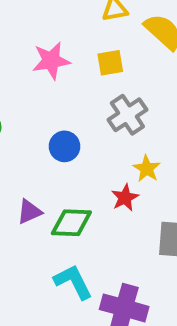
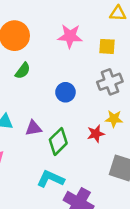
yellow star: (147, 169) -> (114, 119), turned 30
green diamond: (71, 223) -> (58, 141), turned -60
cyan L-shape: (73, 282) -> (51, 179), turned -52

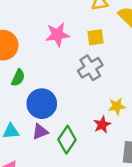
gray cross: (110, 82) -> (90, 68), moved
blue circle: (65, 92) -> (42, 104), moved, size x1.5

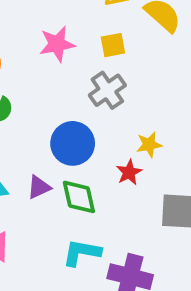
blue circle: (42, 104) -> (73, 143), moved
green diamond: (67, 140) -> (79, 197), turned -44

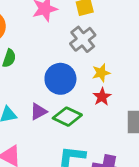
yellow star: (149, 145) -> (101, 73), moved
green diamond: (79, 197) -> (67, 117), turned -48

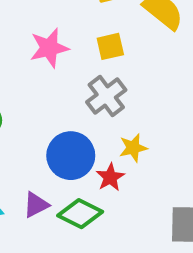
red star: (102, 97) -> (110, 177), moved

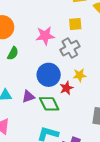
pink star: (49, 48) -> (45, 36), moved
green diamond: (80, 214) -> (49, 104), turned 30

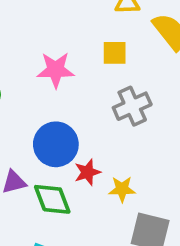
gray cross: (70, 48) -> (132, 106), moved
yellow star: (80, 75) -> (122, 189), moved

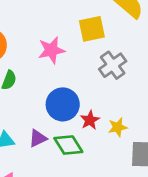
yellow square: (115, 53) -> (92, 29), size x1.4

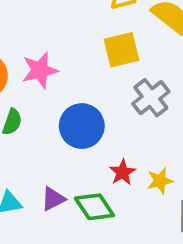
pink star: (51, 50) -> (40, 70), moved
blue circle: (63, 104) -> (82, 126), moved

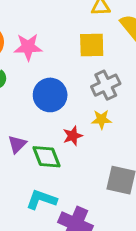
yellow star: (160, 181) -> (101, 119), moved
purple triangle: (53, 199) -> (17, 144), turned -30

